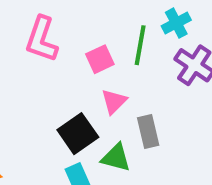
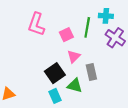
cyan cross: (176, 23) -> (106, 16), turned 32

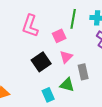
green line: (87, 27) -> (73, 19), moved
black square: (55, 73) -> (41, 62), moved

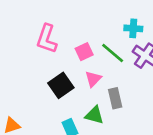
green line: (73, 19) -> (113, 53), moved, turned -60

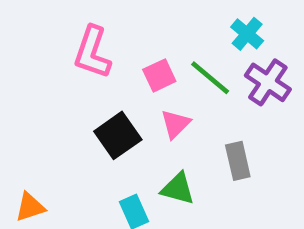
cyan cross: (133, 28) -> (247, 34), turned 36
gray rectangle: (115, 98) -> (238, 161), moved

